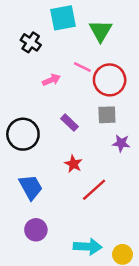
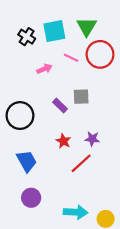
cyan square: (63, 18) -> (54, 31), moved
red circle: (110, 80) -> (100, 54), moved
gray square: (107, 115) -> (81, 97), moved
purple star: (121, 143) -> (92, 139), moved

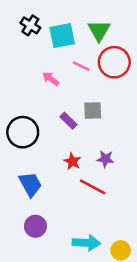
black cross: (27, 37) -> (30, 25), moved
pink arrow: (44, 69) -> (51, 79), turned -120
red line: (81, 163) -> (93, 187), turned 70

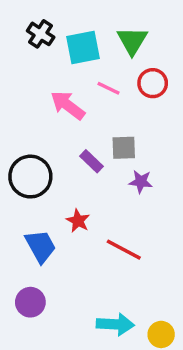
red circle: (114, 62) -> (153, 83), size x0.7
pink arrow: (51, 79) -> (68, 105), size x1.5
purple star: (105, 159) -> (141, 182), moved
red star: (72, 161) -> (78, 221), moved
purple circle: (35, 226) -> (30, 302), moved

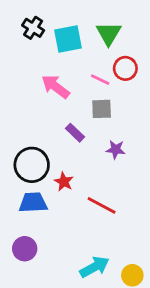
pink line: (108, 88) -> (100, 80), moved
gray square: (124, 148) -> (102, 109), moved
black circle: (30, 177) -> (32, 165), moved
blue trapezoid: (41, 246) -> (33, 203), turned -64
cyan arrow: (115, 324) -> (95, 267), turned -32

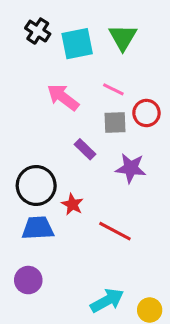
red circle: (125, 68) -> (146, 113), moved
purple star: (116, 149) -> (131, 168), size x1.4

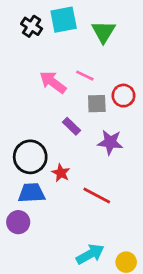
cyan square: (77, 44) -> (64, 20), moved
pink line: (113, 89) -> (85, 76), moved
purple circle: (28, 280) -> (18, 222), moved

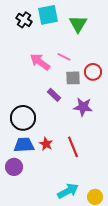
red star: (61, 173) -> (46, 144), moved
red line: (97, 195) -> (73, 147), turned 40

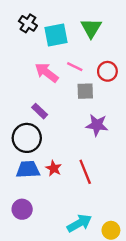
cyan square: (48, 15) -> (56, 35), moved
red circle: (93, 72) -> (107, 71), moved
purple rectangle: (54, 95) -> (40, 111), moved
purple circle: (14, 167) -> (22, 209), moved

